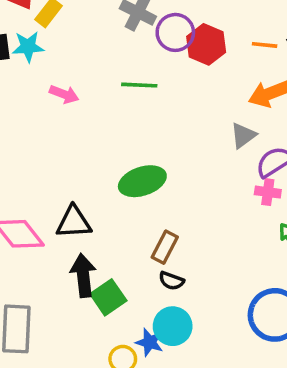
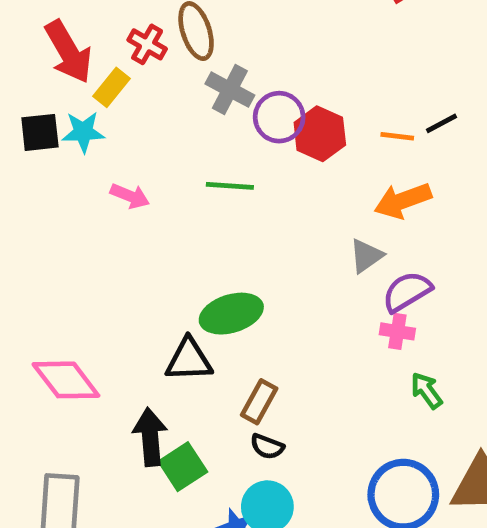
black triangle: (74, 222) -> (189, 360), moved

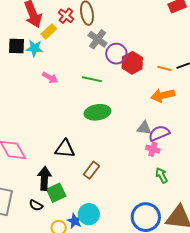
gray triangle: (366, 256) -> (144, 128), moved, turned 35
green ellipse: (231, 314) -> (97, 112), moved
black semicircle: (267, 447) -> (36, 205), moved

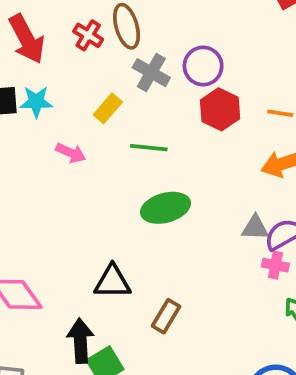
yellow rectangle: (49, 32) -> (108, 108), moved
purple circle: (116, 54) -> (203, 66), moved

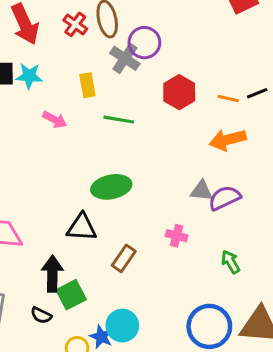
purple circle: (203, 66) -> (144, 43), moved
yellow rectangle: (108, 108) -> (87, 85), turned -55
green ellipse: (165, 208) -> (111, 187), moved
pink cross: (275, 265) -> (177, 236), moved

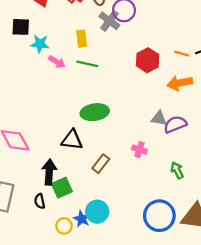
cyan star: (29, 76) -> (40, 44), moved
red hexagon: (179, 92) -> (148, 60), moved
green line: (119, 120) -> (87, 64), moved
black semicircle: (41, 315) -> (40, 201), turned 48

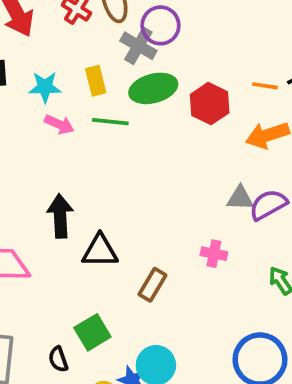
cyan star: (40, 44) -> (45, 87), moved
green ellipse: (95, 112) -> (153, 88), moved
black arrow: (49, 172) -> (60, 216), moved

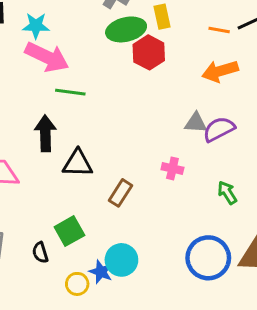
yellow rectangle: (96, 81) -> (162, 17), moved
red hexagon: (210, 104) -> (149, 52), moved
green line: (110, 122) -> (70, 92), moved
pink arrow: (59, 124) -> (47, 57), size x1.8

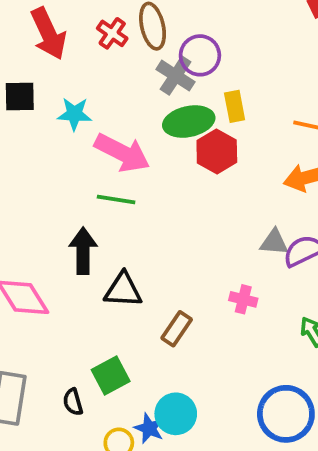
pink arrow: (47, 57) -> (122, 153), moved

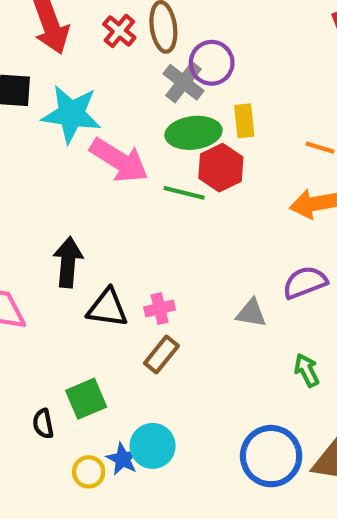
cyan star: (74, 114) -> (71, 114), size x1.6
green line: (116, 199) -> (184, 193), moved
gray triangle: (274, 242) -> (251, 313), moved
pink cross: (243, 299) -> (160, 309), moved, turned -32

